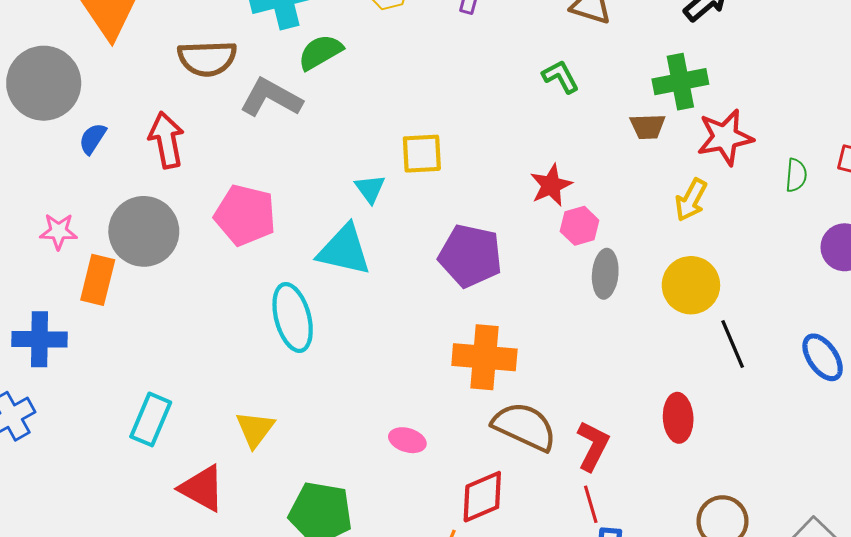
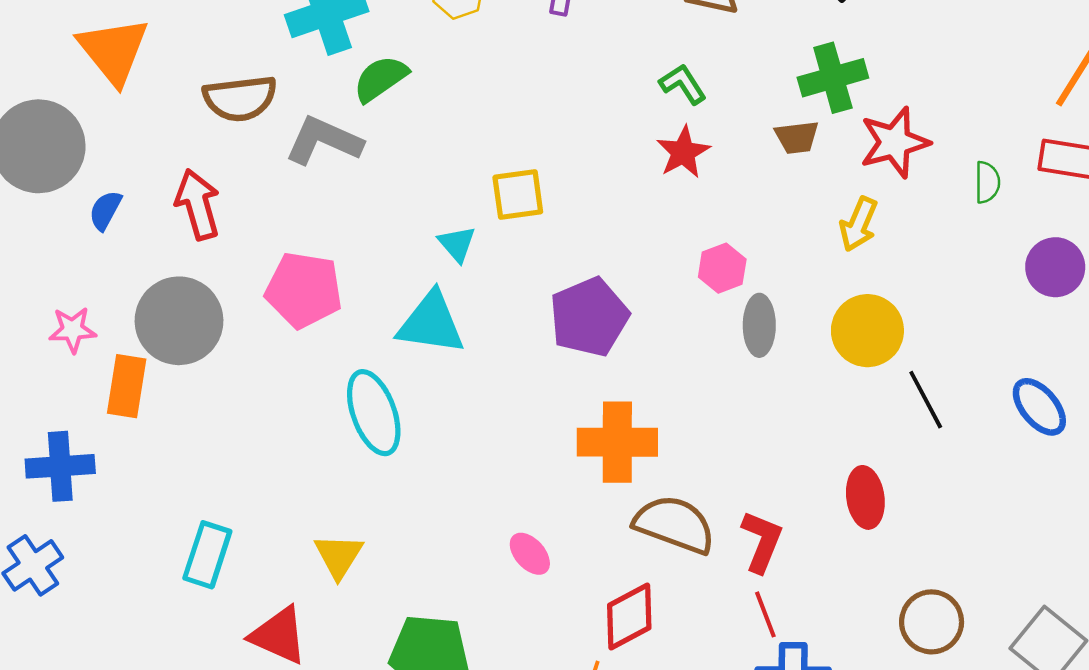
red star: (551, 185) -> (683, 152), moved
purple pentagon: (470, 256) -> (589, 317), turned -30
pink ellipse: (407, 440) -> (530, 554), turned 36

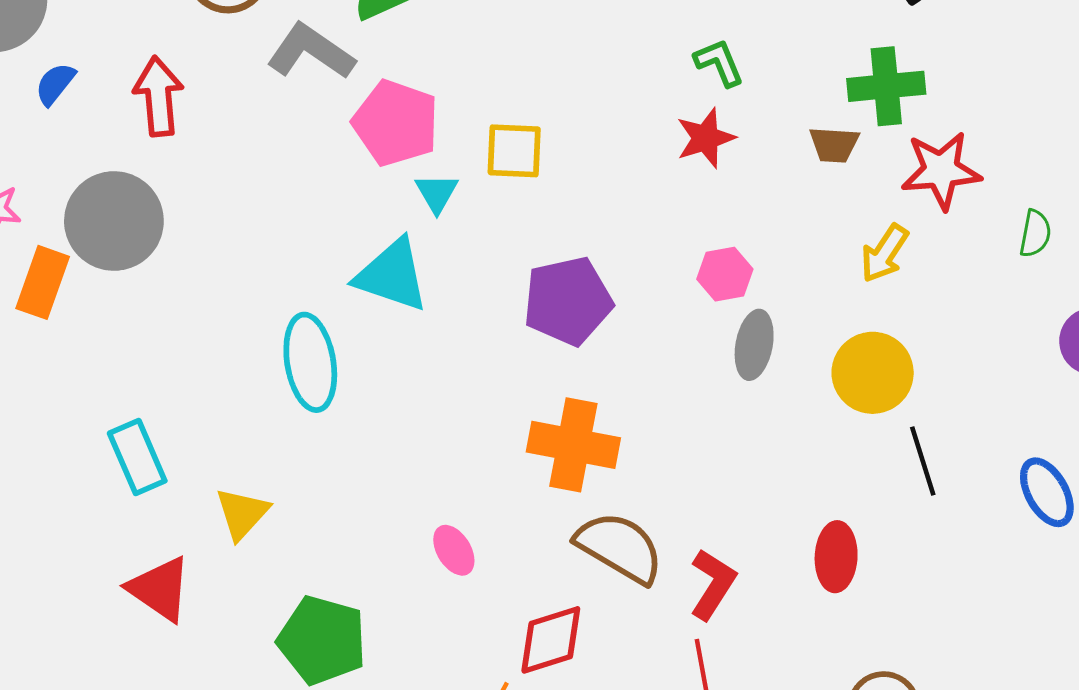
pink pentagon: (304, 290) -> (396, 123), moved
cyan rectangle: (207, 555) -> (137, 457), moved, turned -52

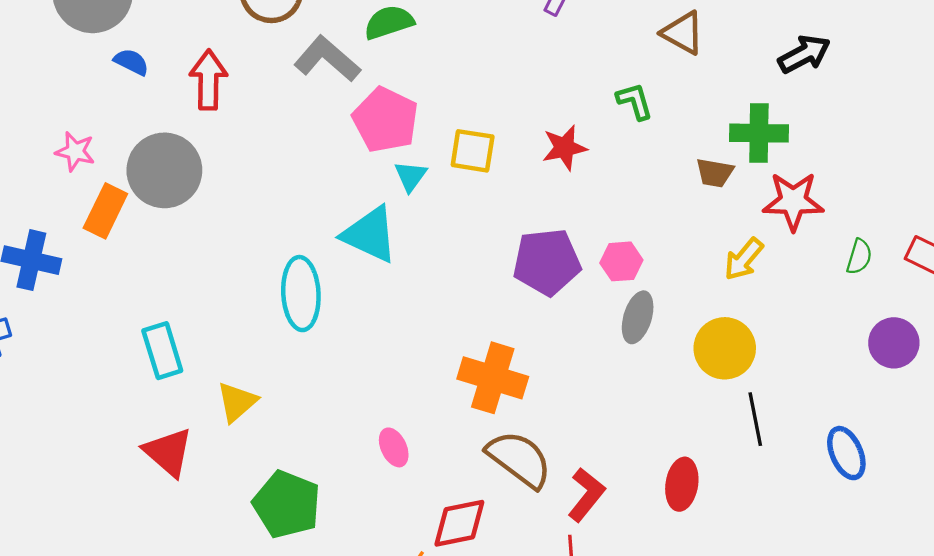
blue semicircle: (55, 84) -> (131, 62), turned 72
red star: (706, 138) -> (564, 148), moved
purple pentagon: (568, 301) -> (547, 262), moved

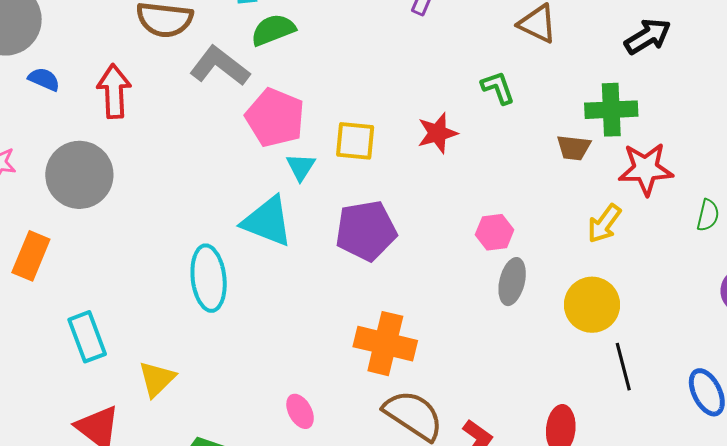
orange rectangle: (105, 211) -> (31, 256), moved
purple pentagon: (547, 262) -> (366, 231), moved

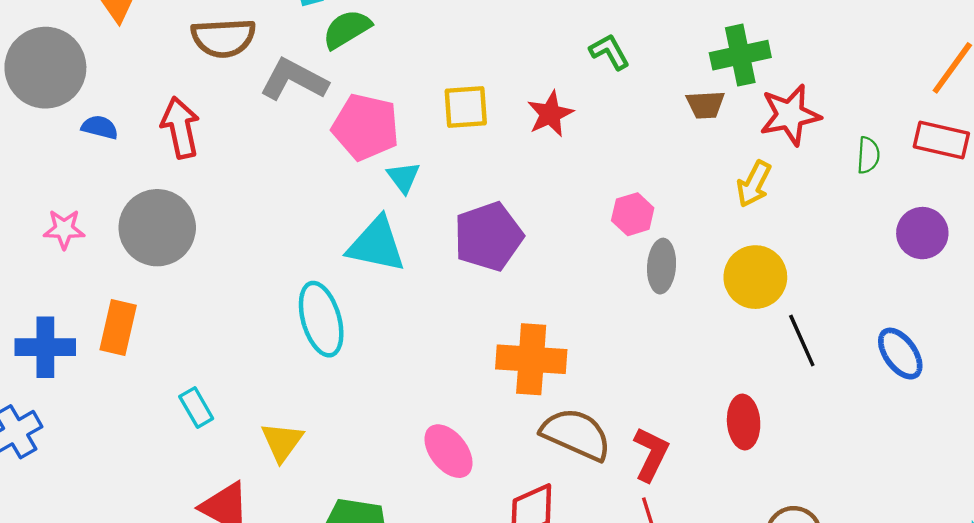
yellow square: (355, 141) -> (466, 107), moved
cyan rectangle: (87, 337) -> (196, 407), size x0.7
pink ellipse: (300, 411) -> (449, 451), size x1.4

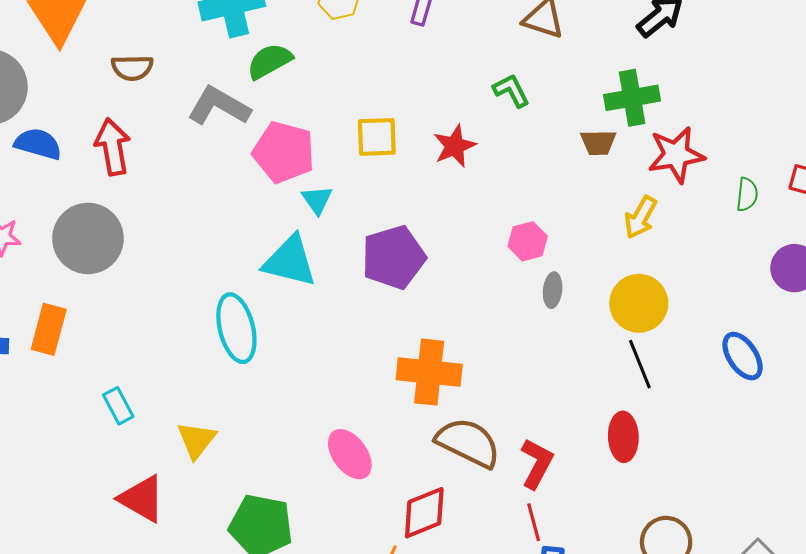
brown semicircle: (223, 38) -> (132, 68), moved, size x0.7
blue semicircle: (100, 127) -> (38, 144), size x1.4
gray ellipse: (662, 266) -> (553, 290), size x0.7
black line: (802, 341) -> (640, 364), moved
blue ellipse: (900, 354) -> (743, 356), moved

